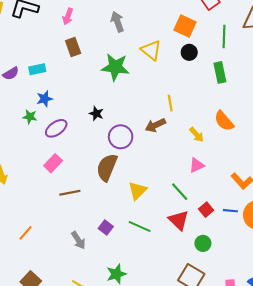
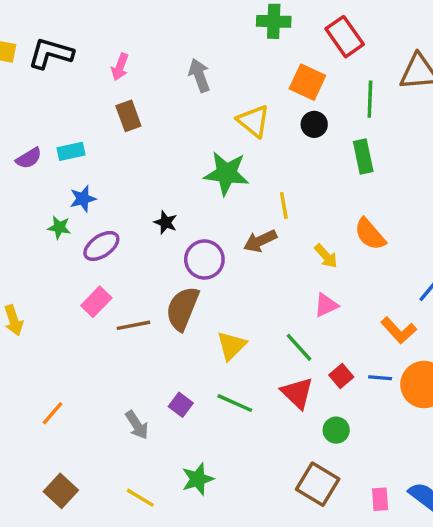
green star: (115, 67) -> (226, 173), moved
brown line: (70, 193) -> (133, 325), moved

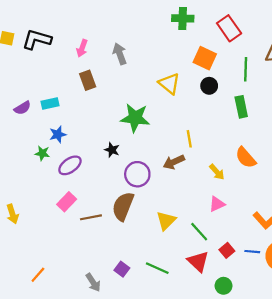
gray arrow: (199, 75) -> (120, 54), moved
green star: (226, 173) -> (135, 118), moved
yellow triangle: (231, 346) -> (166, 221), moved

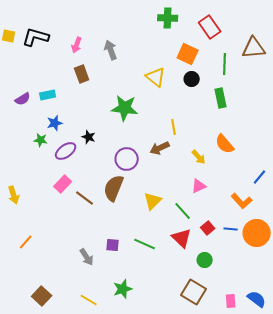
black star: (112, 150) -> (89, 137), moved
brown line: (91, 217) -> (85, 198), turned 48
purple square: (122, 269) -> (113, 245), turned -32
orange line: (38, 275) -> (26, 242), moved

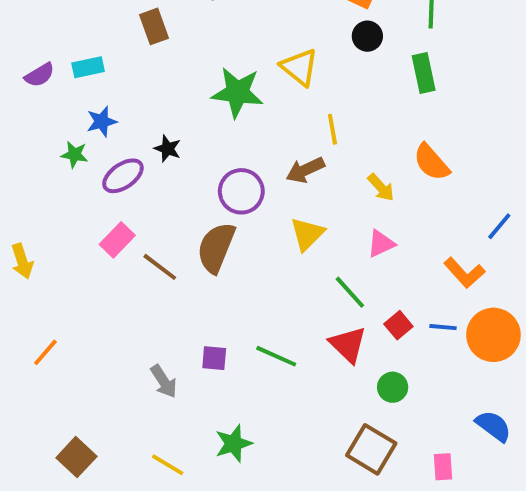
yellow triangle: (156, 77) -> (299, 67), moved
yellow triangle: (153, 201) -> (307, 234), moved
blue semicircle: (257, 299) -> (493, 426), moved

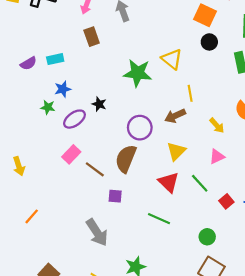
red triangle: (348, 345) -> (169, 182), moved
purple square: (214, 358) -> (115, 196), moved
gray arrow: (164, 381) -> (97, 232), size x1.5
green circle: (393, 387) -> (207, 237), moved

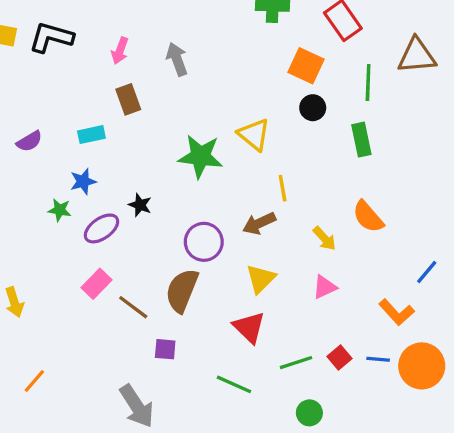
cyan rectangle: (55, 59) -> (91, 135), moved
green line: (200, 183) -> (296, 363), moved, turned -66

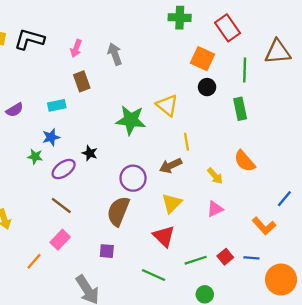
pink rectangle: (96, 284) -> (60, 240), moved
brown line: (133, 307) -> (61, 205), moved
orange circle: (422, 366) -> (281, 280), moved
orange line: (34, 381) -> (34, 261), moved

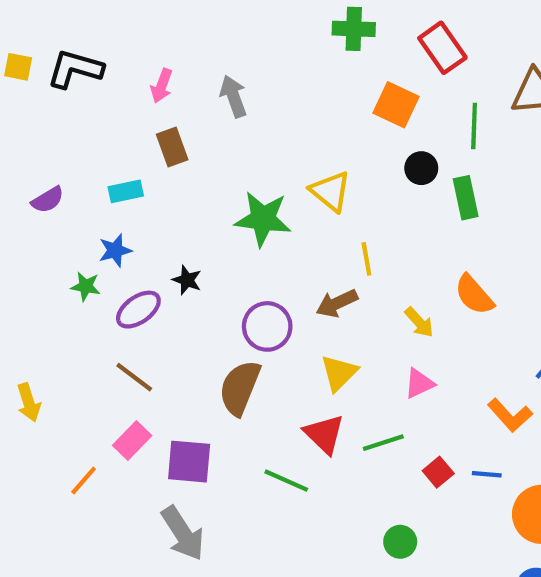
black circle: (207, 87) -> (421, 168), moved
purple square: (107, 251) -> (189, 462), moved, size x1.6
green line: (196, 260) -> (383, 443), moved
green line: (154, 275) -> (286, 481), moved

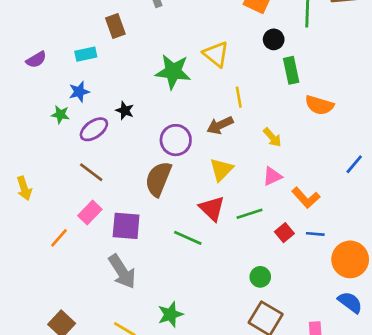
green rectangle: (466, 198) -> (291, 70), moved
orange semicircle: (474, 295) -> (319, 105), moved, turned -32
orange L-shape: (510, 415) -> (306, 198), moved

